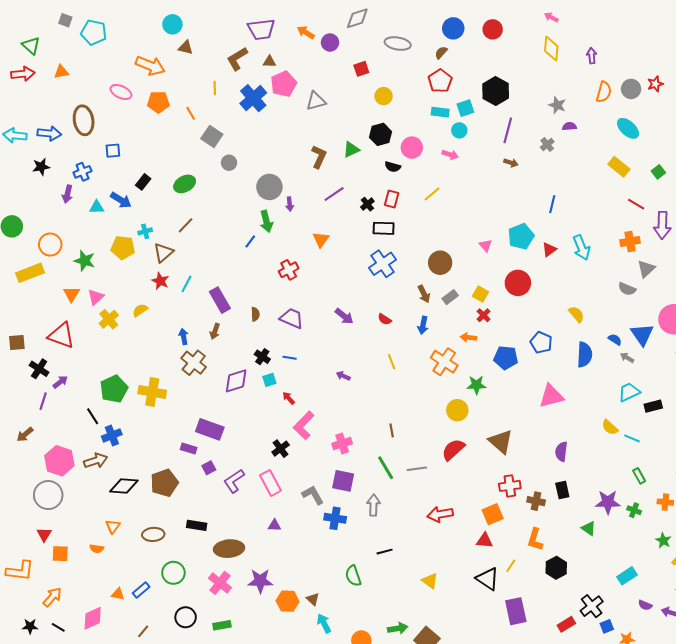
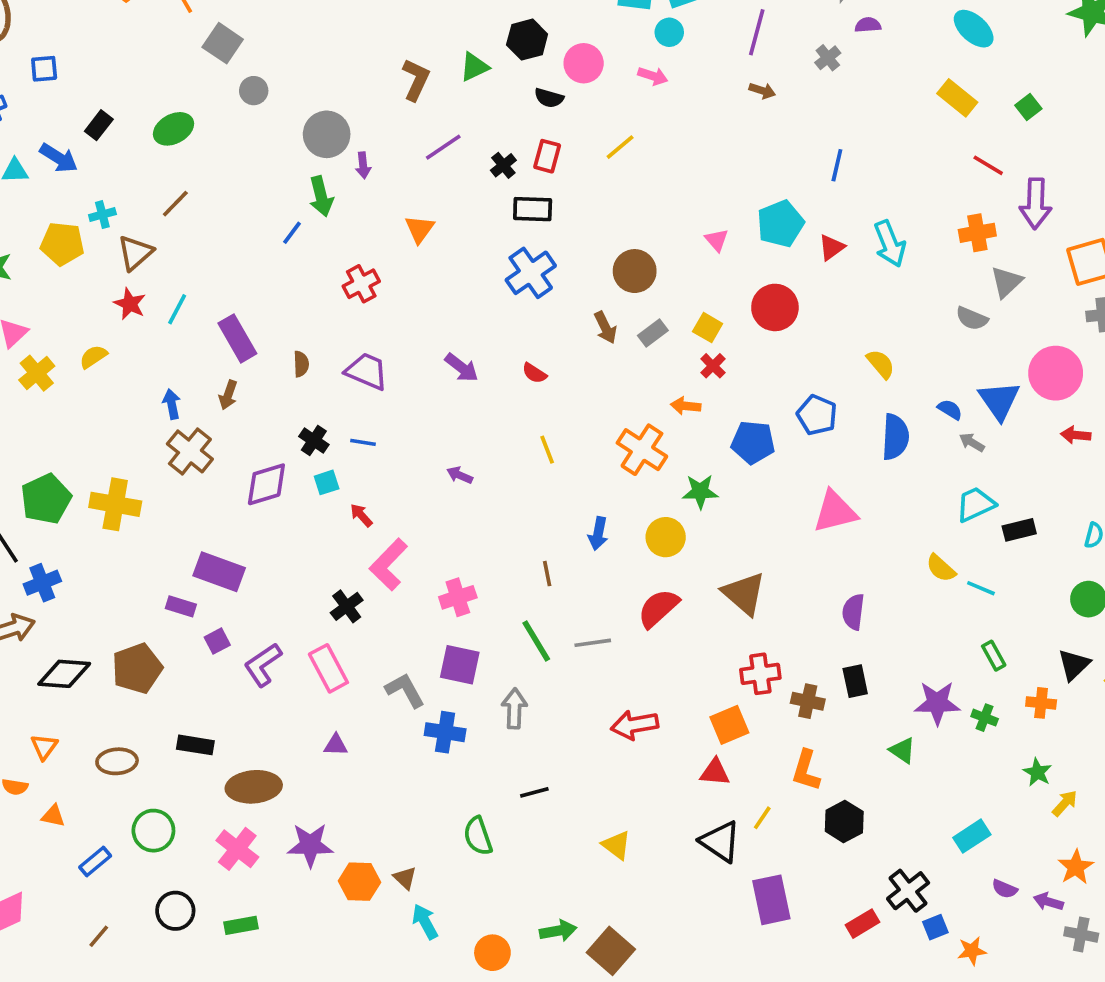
blue arrow: (423, 325) -> (598, 533), moved
orange triangle: (118, 594) -> (53, 816), moved

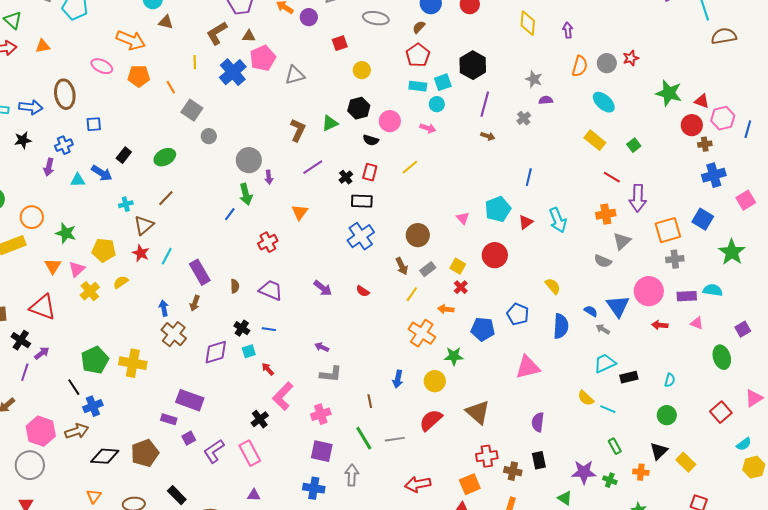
yellow pentagon: (62, 244) -> (104, 250), moved
yellow line: (547, 450) -> (412, 294), moved, turned 56
gray L-shape: (405, 690) -> (331, 374), moved, turned 125
black rectangle: (195, 745) -> (177, 495), turned 36

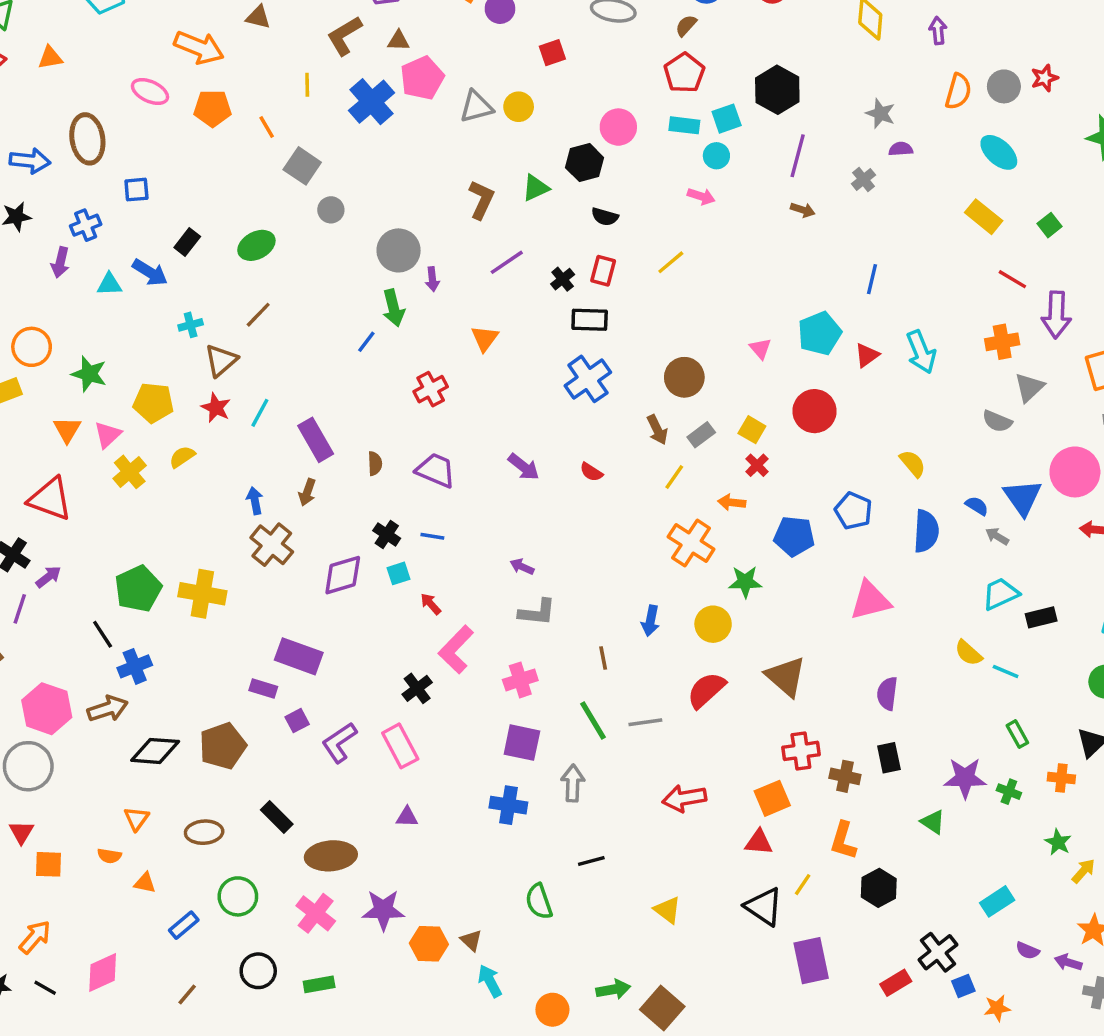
yellow circle: (362, 70) -> (519, 107), moved
pink circle: (390, 121) -> (618, 127), moved

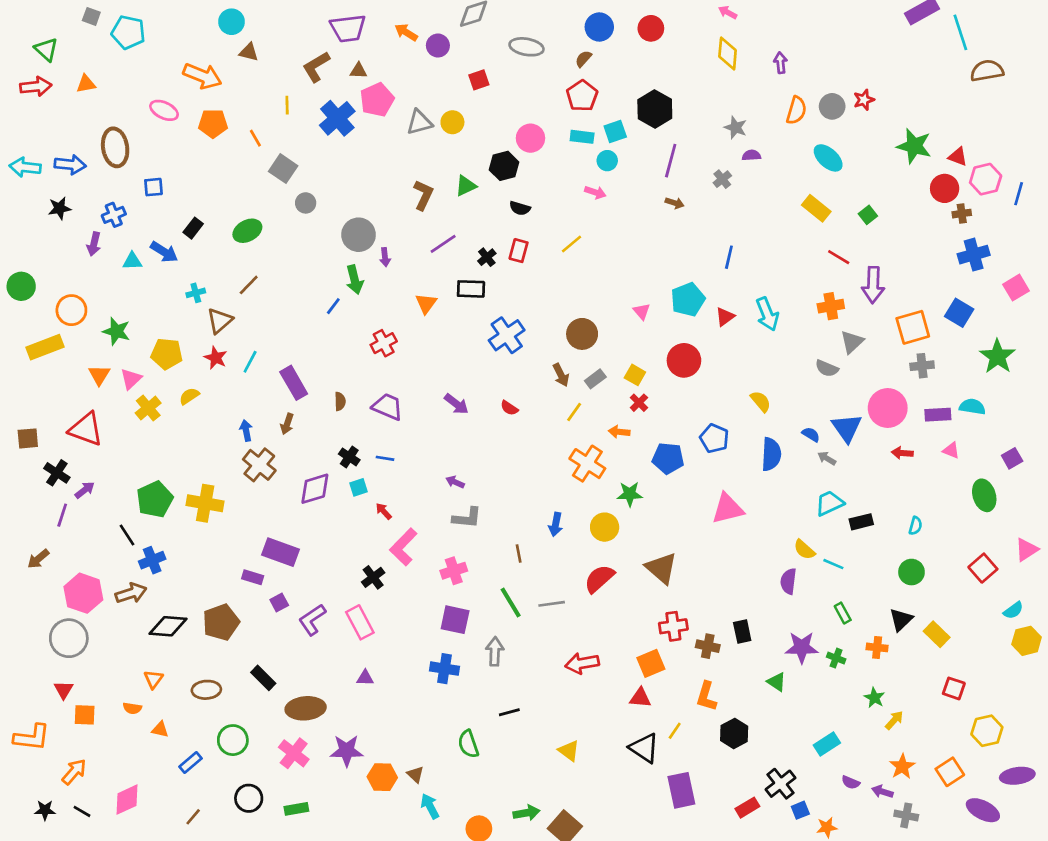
black rectangle: (590, 320) -> (471, 289), moved
purple semicircle: (887, 693) -> (788, 581), moved

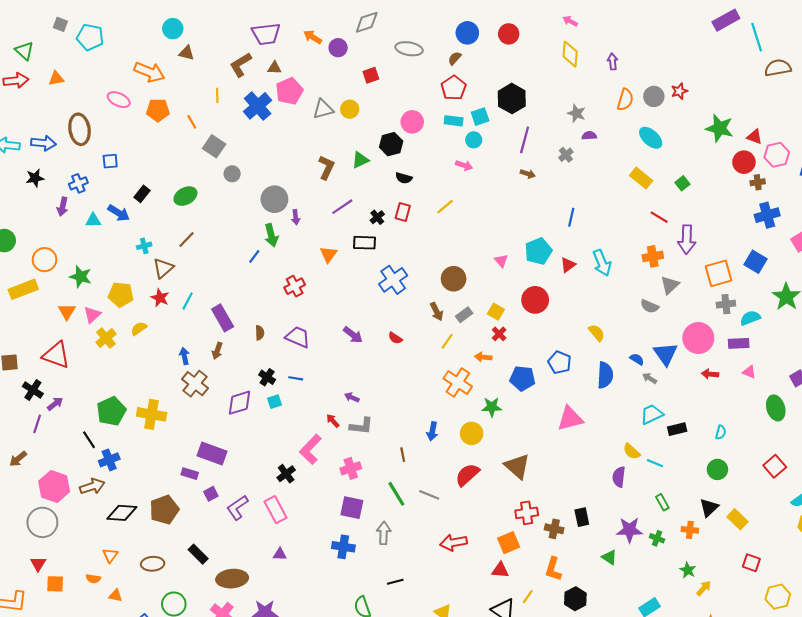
cyan semicircle: (972, 407) -> (750, 318), moved, turned -30
red arrow: (384, 511) -> (333, 421), moved
gray line: (552, 604) -> (429, 495), turned 30

